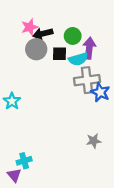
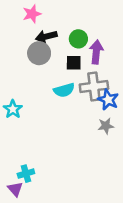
pink star: (30, 27) -> (32, 14), moved
black square: (59, 54) -> (74, 63), moved
cyan semicircle: (78, 59) -> (64, 90), moved
gray star: (94, 141) -> (106, 126), moved

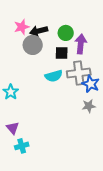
pink star: (32, 14) -> (22, 27), moved
purple triangle: (15, 189) -> (13, 128), moved

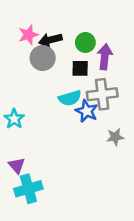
blue star: (91, 84) -> (87, 111), moved
cyan cross: (22, 146) -> (28, 189), size x1.5

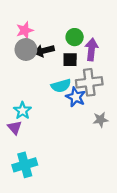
black arrow: (50, 40) -> (44, 51), moved
gray circle: (43, 58) -> (26, 50), moved
cyan star: (14, 119) -> (23, 111), moved
purple triangle: (17, 165) -> (15, 128), moved

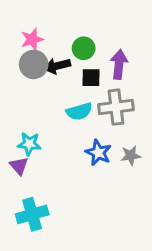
green circle: (75, 37) -> (84, 48), moved
blue star: (76, 97) -> (98, 153), moved
cyan star: (23, 111) -> (29, 144), turned -30

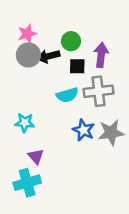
gray star: (131, 156) -> (111, 133), size x1.5
purple triangle: (19, 166) -> (36, 156), moved

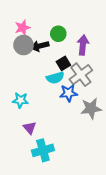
black square: (77, 66) -> (63, 63), moved, turned -32
gray cross: (99, 91) -> (81, 75), turned -30
blue star: (84, 130) -> (69, 93), moved, turned -30
cyan cross: (27, 183) -> (43, 150), moved

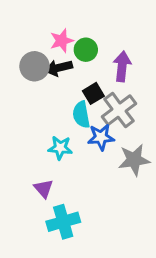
pink star: (23, 28) -> (62, 41), moved
cyan semicircle: (55, 78) -> (81, 115), turned 96
cyan star: (20, 100) -> (60, 148), moved

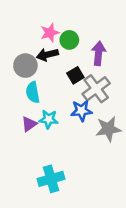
gray circle: (35, 66) -> (25, 66), moved
cyan semicircle: (81, 115) -> (33, 92), moved
purple triangle: (44, 189) -> (29, 124), moved, turned 35

